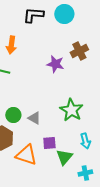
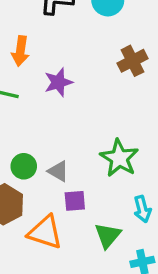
purple star: (55, 64) -> (58, 82), moved, turned -30
purple square: (49, 143) -> (75, 201), moved

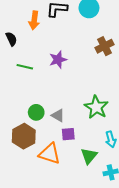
orange arrow: (20, 51) -> (34, 20), moved

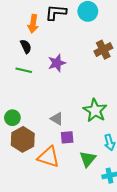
black semicircle: (11, 39) -> (26, 46), moved
green circle: (36, 112) -> (12, 118), moved

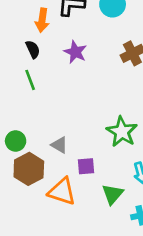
purple star: (57, 63) -> (75, 52), moved, turned -30
green line: (24, 70) -> (30, 80), turned 56
gray triangle: (57, 119) -> (59, 145), moved

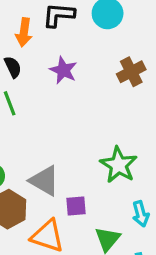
gray triangle: (59, 145) -> (44, 181), size x1.5

